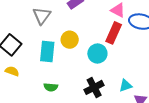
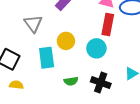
green semicircle: (51, 87) -> (71, 81), moved
black cross: (94, 87) -> (101, 83), turned -30

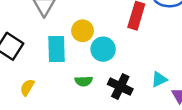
cyan circle: (96, 48) -> (103, 49), moved
yellow semicircle: (16, 85) -> (27, 87), moved, turned -72

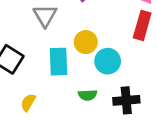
black cross: (120, 87) -> (126, 100), turned -30

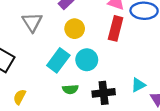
yellow circle: (86, 42) -> (75, 29), moved
cyan rectangle: (59, 62) -> (58, 60), moved, turned 40

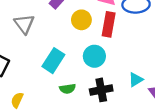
yellow circle: (75, 29) -> (81, 20), moved
cyan circle: (87, 60) -> (94, 56), moved

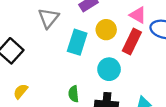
cyan rectangle: (53, 61) -> (77, 42), moved, turned -30
green semicircle: (68, 89) -> (74, 94), turned 77

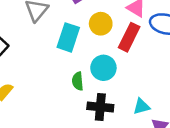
green semicircle: (74, 94) -> (78, 81), moved

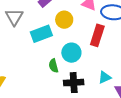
cyan rectangle: (68, 37) -> (41, 34), turned 60
red rectangle: (129, 37) -> (97, 35), moved

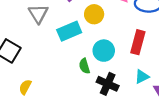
red rectangle: (97, 35) -> (138, 42), moved
black cross: (74, 83) -> (108, 84), turned 30

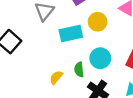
yellow semicircle: (25, 87) -> (56, 77), moved

